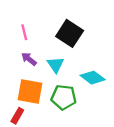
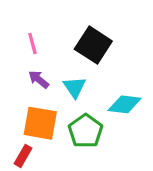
cyan diamond: (93, 78) -> (125, 104), turned -30
green pentagon: (64, 97) -> (86, 131), turned 30

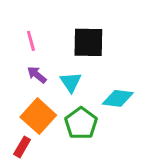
black square: (93, 45) -> (88, 42), turned -32
orange square: (40, 123) -> (38, 116), turned 32

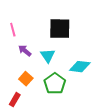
pink line: (31, 41) -> (13, 30), moved
orange square: (38, 116) -> (26, 79), size x0.6

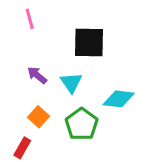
pink line: (13, 30) -> (30, 19), moved

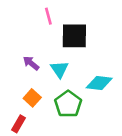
pink line: (30, 19) -> (48, 16), moved

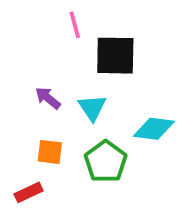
orange square: (32, 98) -> (50, 152), turned -35
red rectangle: (19, 124) -> (29, 192), turned 35

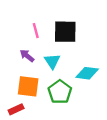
pink line: (75, 25) -> (36, 31), moved
orange square: (50, 152) -> (28, 86), size x1.5

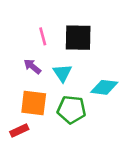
green pentagon: (60, 92) -> (72, 110), turned -30

